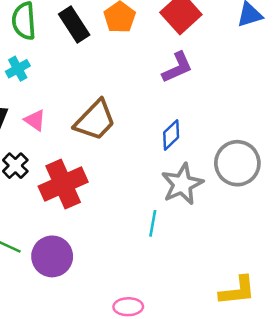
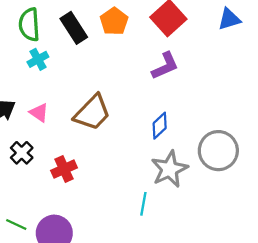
cyan cross: (18, 69) -> (38, 59), moved
red cross: (63, 184) -> (64, 169), size x0.6

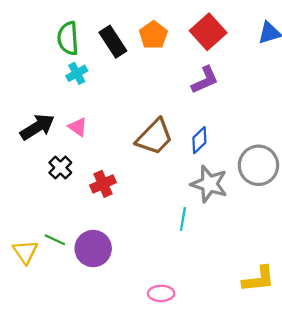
brown trapezoid: (92, 113) -> (154, 137), moved
gray star: (169, 169) -> (209, 184), turned -30

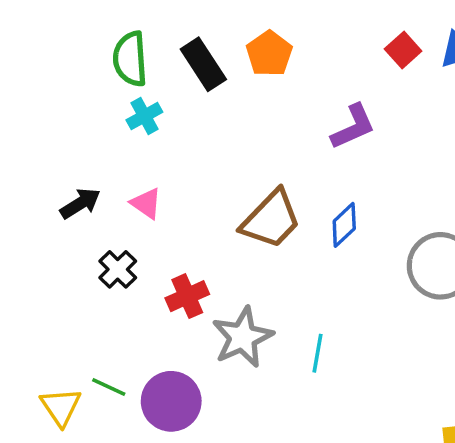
red square: (208, 32) -> (403, 50), moved, size x0.6
black arrow: (37, 127) -> (80, 203), size x0.7
gray star: (209, 184) -> (243, 337), moved, turned 30

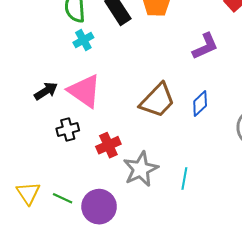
pink triangle: (146, 203) -> (84, 91), size x1.8
black cross: (118, 269) -> (68, 130), turned 30
yellow triangle: (61, 407) -> (28, 193), moved

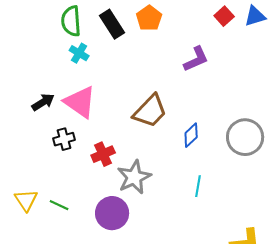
cyan cross: (83, 40) -> (79, 53), turned -30
blue diamond: (200, 104) -> (191, 135), moved
cyan line: (184, 178) -> (198, 186), moved
purple circle: (99, 207) -> (112, 213), moved

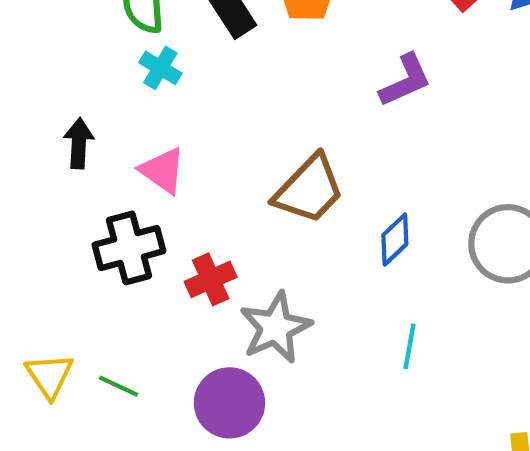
black arrow: (43, 102) -> (79, 143), moved, turned -55
pink triangle: (80, 102) -> (162, 171), size x0.7
black cross: (64, 139) -> (129, 248), size x1.5

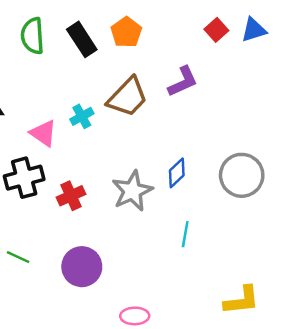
cyan cross: (160, 68) -> (82, 116), moved, turned 30
brown trapezoid: (309, 189) -> (127, 97), moved
gray star: (276, 328) -> (132, 191), moved

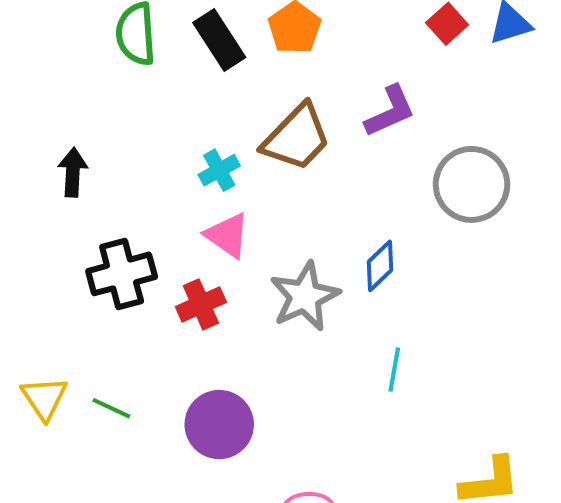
pink triangle: (43, 133) -> (227, 235), moved
gray circle: (242, 175) -> (472, 184), moved

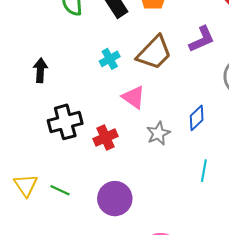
cyan cross: (219, 170) -> (110, 59), moved
pink triangle: (227, 235) -> (133, 97), moved
gray star: (305, 296) -> (158, 133), size x0.7

